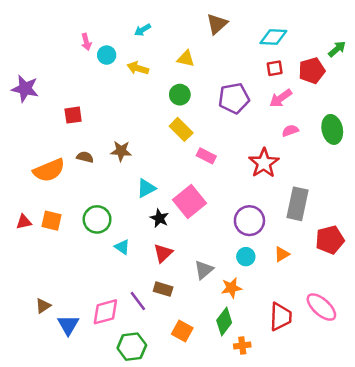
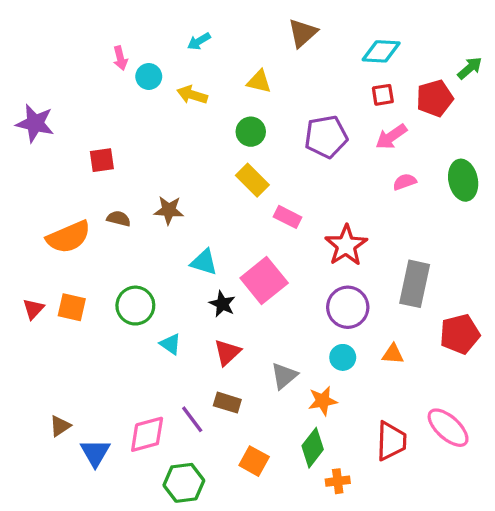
red star: (264, 163) -> (346, 245), moved
cyan triangle: (146, 188) -> (204, 262), turned 45
red triangle: (24, 222) -> (33, 309), turned -35
orange triangle: (282, 254) -> (393, 354), turned 35

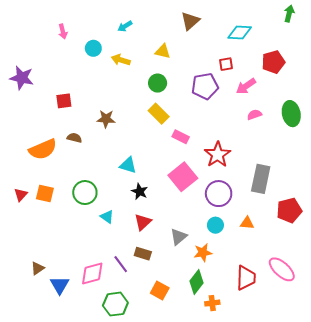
pink arrow: (120, 58) -> (63, 31), moved
green arrow: (470, 68) -> (289, 14), moved, turned -35
red square: (383, 95) -> (226, 64), moved
brown star: (169, 210) -> (106, 119), moved
pink square: (264, 280) -> (183, 177), moved

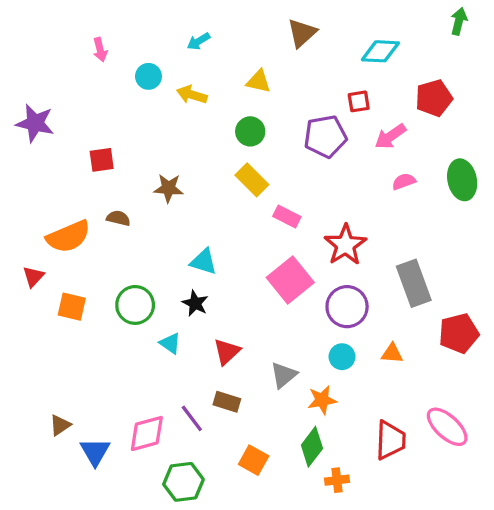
gray rectangle: (261, 179) -> (414, 283), turned -32
black star: (140, 191) -> (195, 303), moved
red triangle: (21, 195) -> (33, 277), moved

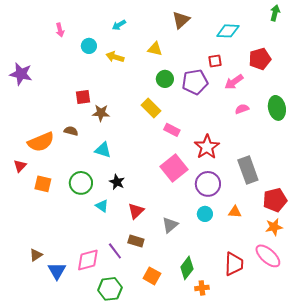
green circle: (250, 131) -> (165, 79), moved
red square: (102, 160) -> (83, 97), moved
cyan triangle: (204, 262) -> (103, 150), moved
orange star: (322, 400) -> (274, 227), moved

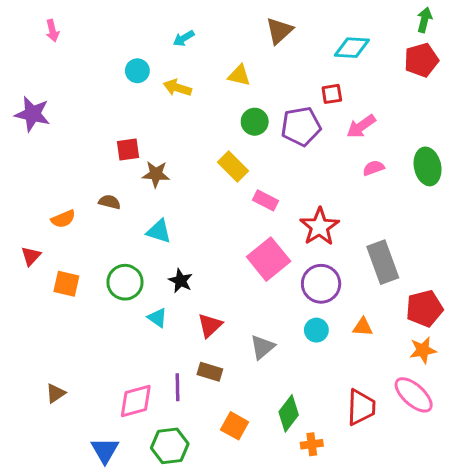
pink arrow: (60, 30) -> (52, 31), moved
red pentagon: (260, 59) -> (421, 60), moved
orange semicircle: (41, 142) -> (63, 219), size x0.6
purple line: (115, 251) -> (177, 387), turned 36
blue triangle: (57, 271) -> (105, 450), moved

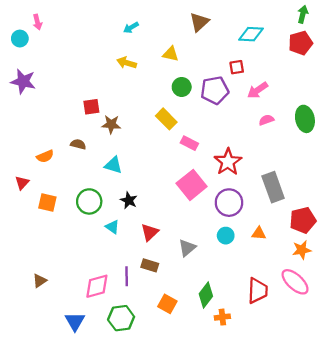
cyan circle: (137, 71) -> (20, 39), moved

